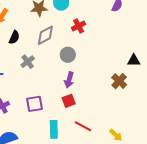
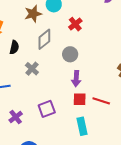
red square: (69, 101) -> (80, 99), turned 32
red line: (83, 126) -> (101, 101), moved
cyan rectangle: (54, 129) -> (82, 126), moved

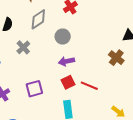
purple arrow: (76, 79) -> (66, 61), turned 70
red square: (80, 99) -> (68, 82), turned -32

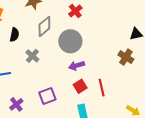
gray circle: (63, 37) -> (70, 41), size x1.5
red line: (89, 86) -> (102, 88), turned 60

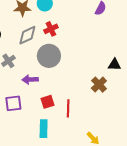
red cross: (75, 11) -> (51, 29), moved
purple arrow: (77, 66) -> (30, 80), moved

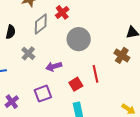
gray circle: (49, 56) -> (79, 39), moved
red line: (68, 108) -> (95, 74), moved

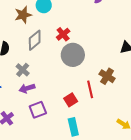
red cross: (62, 12) -> (63, 34), moved
brown cross: (122, 55) -> (107, 76), moved
purple arrow: (54, 66) -> (27, 88), moved

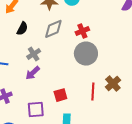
purple arrow: (27, 88) -> (33, 73), turned -42
red square: (71, 100) -> (60, 95), moved
purple square: (38, 110) -> (36, 109), moved

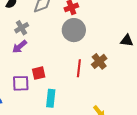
red square: (60, 95) -> (39, 73), moved

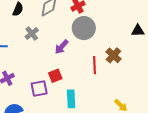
purple arrow: (20, 47) -> (62, 47), moved

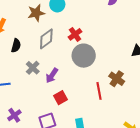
purple arrow: (62, 47) -> (52, 76), moved
red square: (55, 76) -> (61, 98), moved

